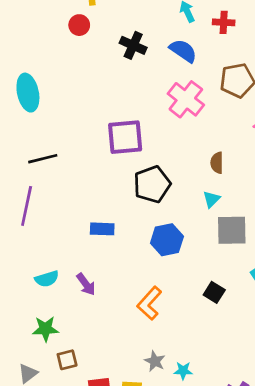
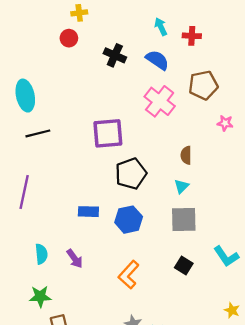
black line: (43, 159) -> (38, 133), moved
gray square: (232, 230) -> (184, 220), moved
blue hexagon: (167, 240) -> (129, 220), moved
cyan semicircle: (47, 279) -> (41, 254), turned -78

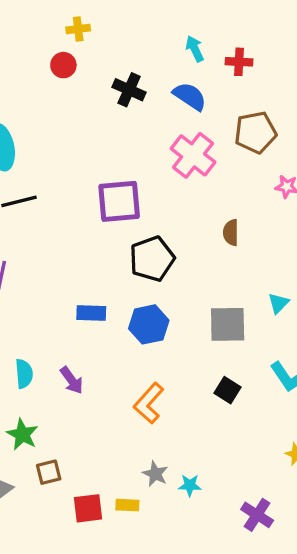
cyan triangle: (181, 186) -> (278, 303), moved
green star: (40, 296) -> (22, 434), turned 30

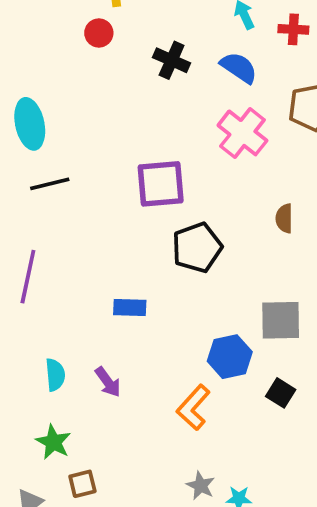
blue hexagon: (149, 324) -> (230, 357), moved

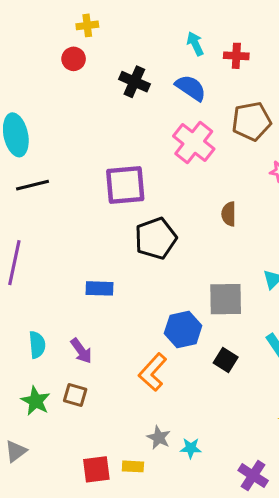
brown square: (82, 484) -> (75, 395), moved, turned 30

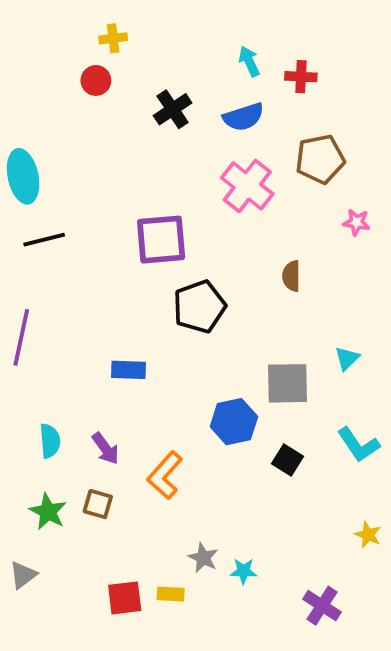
black cross: (134, 82) -> (173, 109), turned 32
blue semicircle: (191, 88) -> (243, 117), turned 128
orange L-shape: (153, 372) -> (165, 475), moved

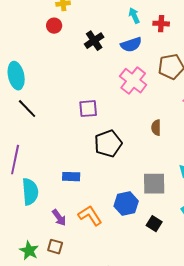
black line: (44, 240) -> (27, 109), turned 60
purple square: (161, 240) -> (88, 109), size x0.7
cyan semicircle: (50, 441) -> (30, 192), moved, size x1.5
orange L-shape: (165, 475) -> (90, 216), moved, turned 105

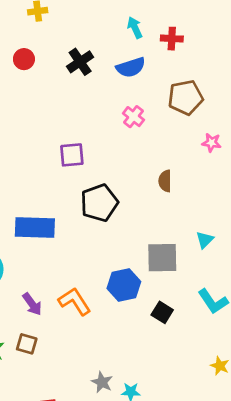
red circle: (54, 26) -> (24, 59), moved
pink cross: (133, 81) -> (133, 117), size x0.6
blue rectangle: (71, 177) -> (35, 227), moved, size x1.6

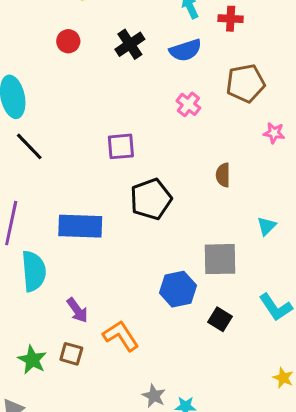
cyan triangle: (205, 240) -> (267, 226), moved
orange L-shape: (75, 301) -> (121, 336), moved

